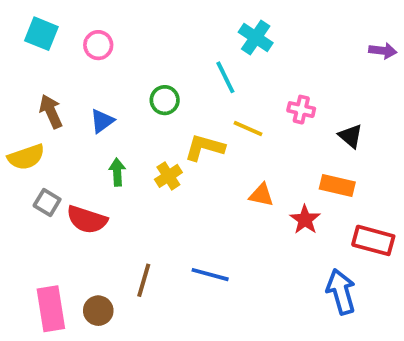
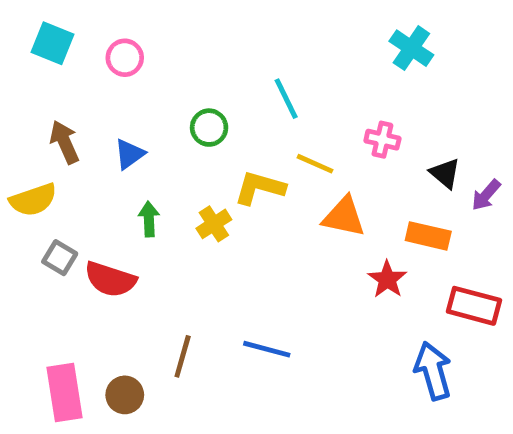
cyan cross: (256, 37) -> (411, 48), moved
purple arrow: (383, 51) -> (486, 195), moved, turned 124
orange triangle: (261, 195) -> (344, 217), moved, size x1.4

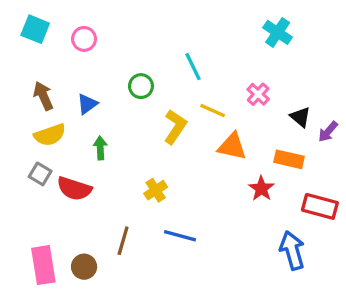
pink cross: (382, 140) -> (258, 94), turned 30
yellow L-shape: (260, 188) -> (175, 127), turned 108
yellow semicircle: (33, 200) -> (50, 135), moved
yellow cross: (214, 224) -> (156, 190), moved

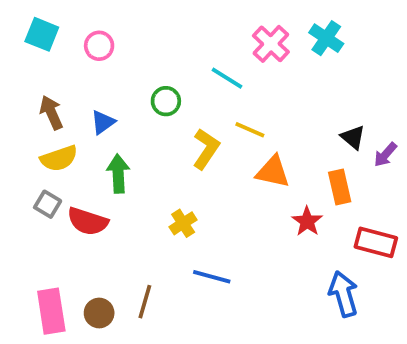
cyan line: (193, 67) -> (227, 78), turned -32
pink cross: (258, 94) -> (271, 44), moved, size x1.4
green arrow: (100, 148) -> (118, 174), size x1.4
orange rectangle: (289, 159) -> (340, 187), turned 64
brown line: (123, 241) -> (145, 302), moved

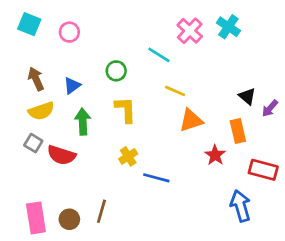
yellow L-shape: (206, 149) -> (126, 110), moved, turned -36
orange triangle: (273, 172) -> (191, 120), turned -30
blue line: (212, 277) -> (156, 178), moved

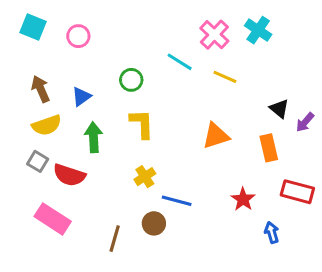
yellow line: (175, 91) -> (225, 77), moved
red star: (215, 155) -> (243, 199), moved
blue arrow: (240, 206) -> (272, 232), size x0.6
pink rectangle: (36, 218) -> (53, 219), moved, turned -48
brown circle: (69, 219) -> (154, 223), moved

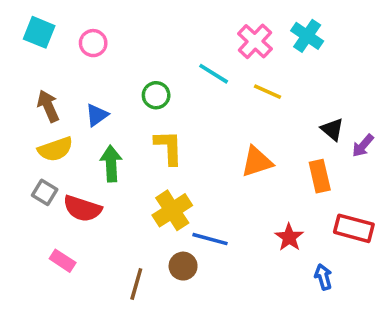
yellow cross: (145, 177) -> (172, 210), size x1.5
pink rectangle: (53, 219) -> (63, 261), size x0.6

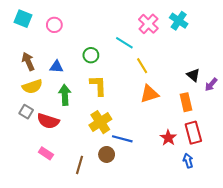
yellow line: (268, 92) -> (142, 66), moved, turned 35
blue triangle: (97, 115) -> (56, 67), turned 40
red rectangle: (354, 228) -> (193, 133), moved, turned 60
pink rectangle: (63, 261) -> (46, 153), moved

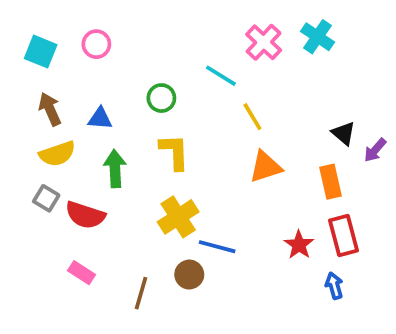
cyan square: (23, 19) -> (41, 52), moved

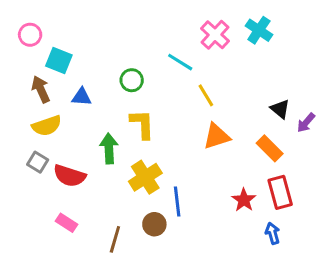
pink circle: (96, 44) -> (30, 35), moved
cyan square: (41, 52) -> (59, 61), moved
green arrow: (115, 169) -> (109, 148), moved
orange rectangle: (330, 182) -> (270, 148), turned -32
blue line: (217, 247) -> (177, 201), turned 68

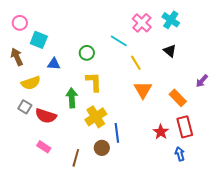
brown arrow: (41, 89) -> (17, 57), moved
black triangle: (280, 109) -> (170, 51), moved
orange triangle: (217, 136) -> (143, 90), turned -42

